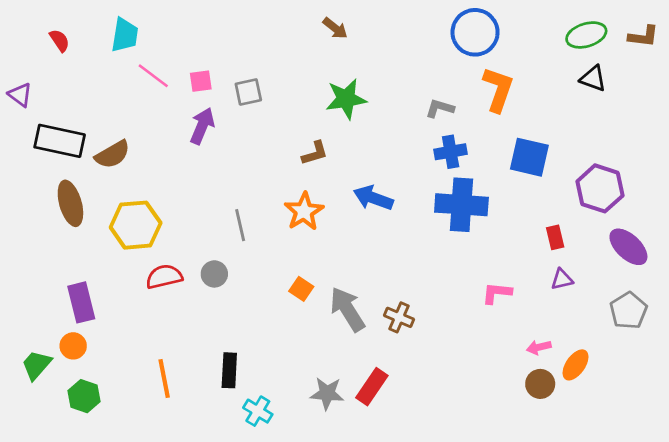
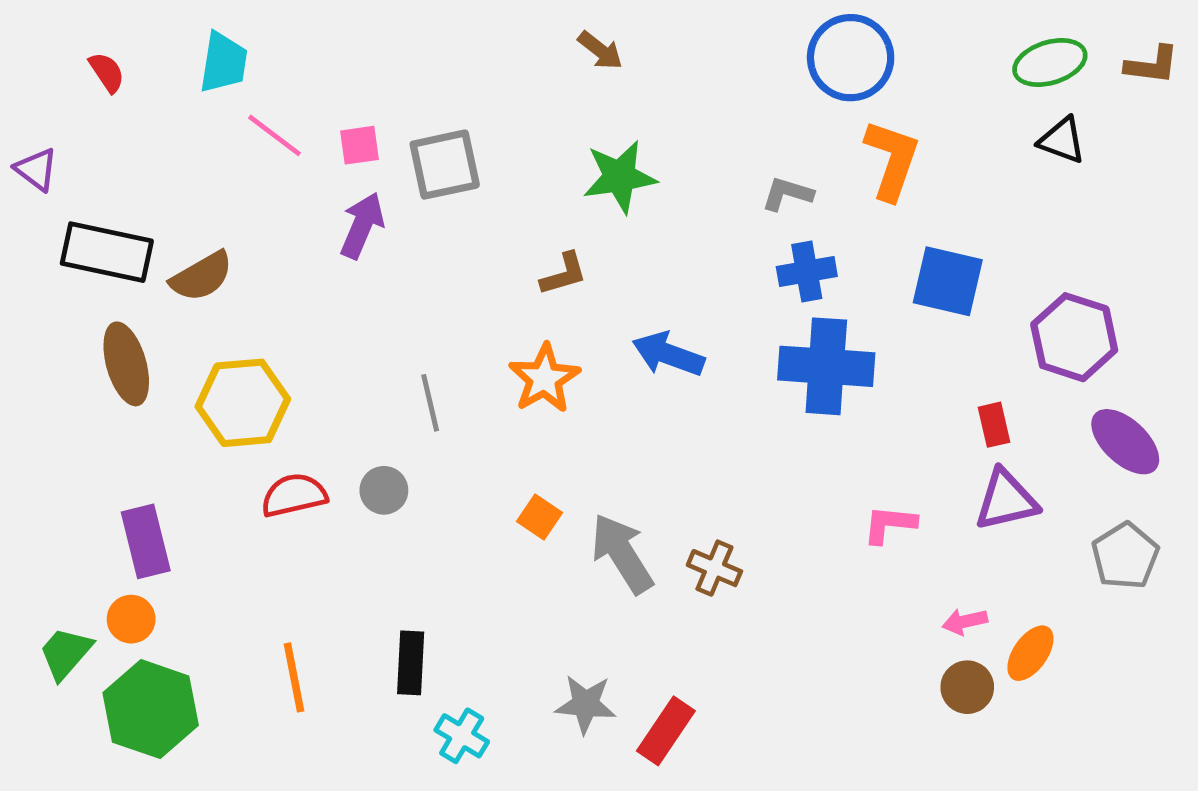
gray square: (248, 92) -> (445, 165), size x1.4
purple triangle: (562, 279) -> (1006, 500), size x1.6
red rectangle: (372, 387) -> (666, 731), moved
green hexagon: (84, 396) -> (151, 709), size x1.6

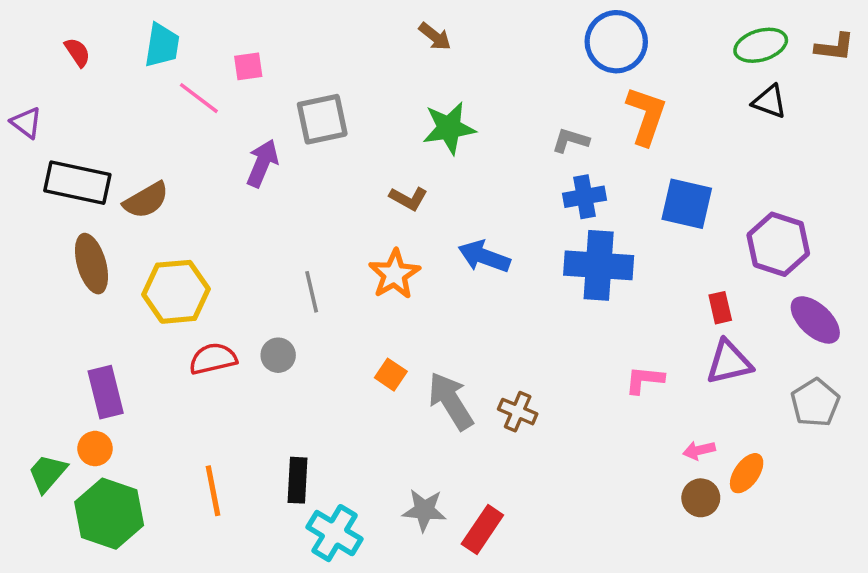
pink square: (360, 145) -> (248, 66), moved
brown L-shape: (564, 274) -> (408, 198), turned 45
cyan cross: (462, 736) -> (335, 533), size x1.4

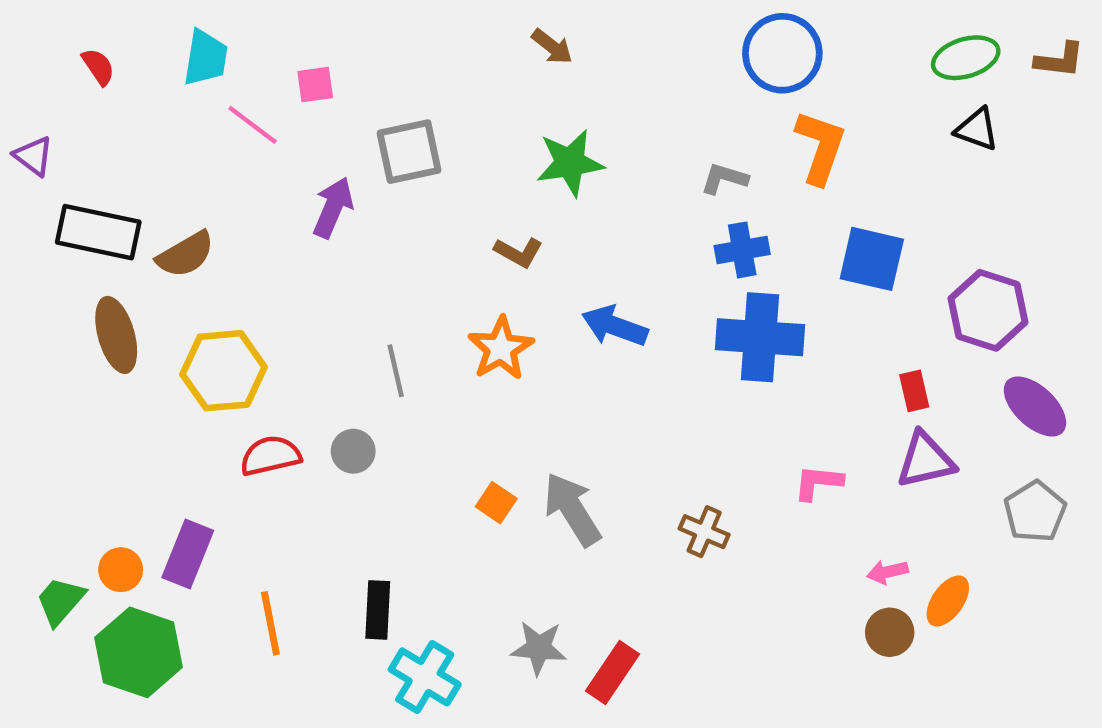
orange square: (391, 375) -> (496, 503), moved
purple rectangle: (106, 392) -> (188, 554), moved, turned 36
brown cross: (518, 412) -> (704, 532), moved

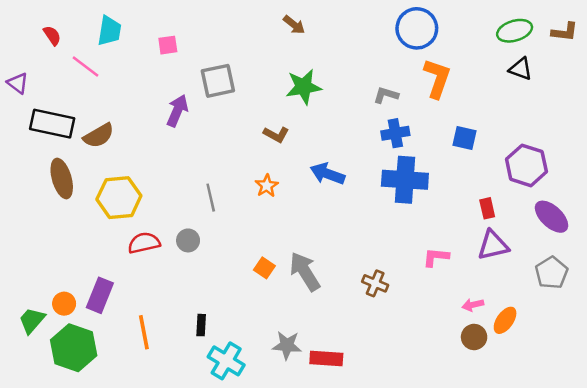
pink line: (253, 125) -> (86, 66), moved
blue square: (872, 259) -> (465, 138), size x0.7
orange star: (501, 348) -> (267, 186), size x0.7
black rectangle: (378, 610) -> (201, 325), size x0.7
red rectangle: (612, 672) -> (326, 358), turned 60

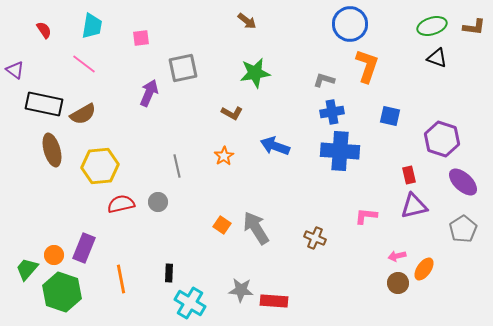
pink line: (86, 66) -> (84, 64), moved

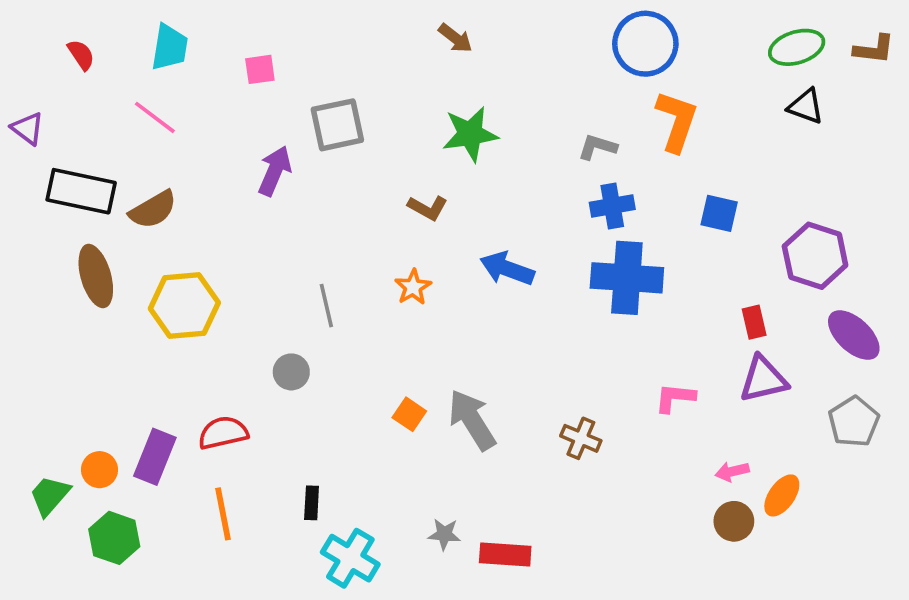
red semicircle: (121, 204) -> (223, 433), moved
gray star: (241, 290) -> (444, 534), size x0.7
green hexagon: (62, 292) -> (114, 538), size x0.7

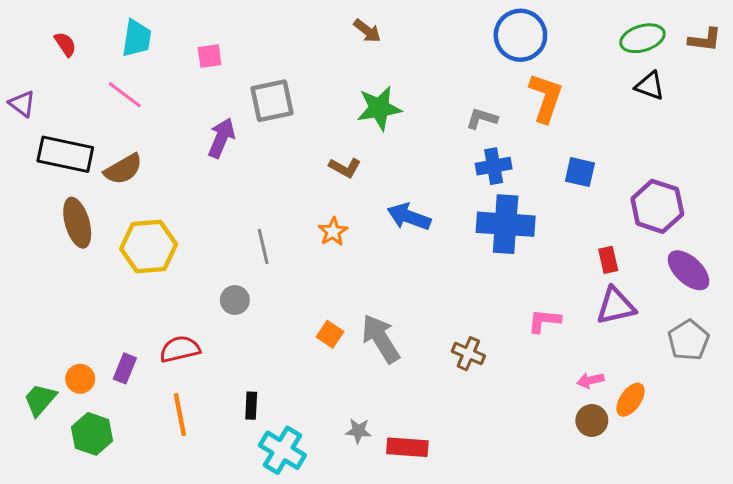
purple rectangle: (155, 457) -> (125, 368), size x0.7

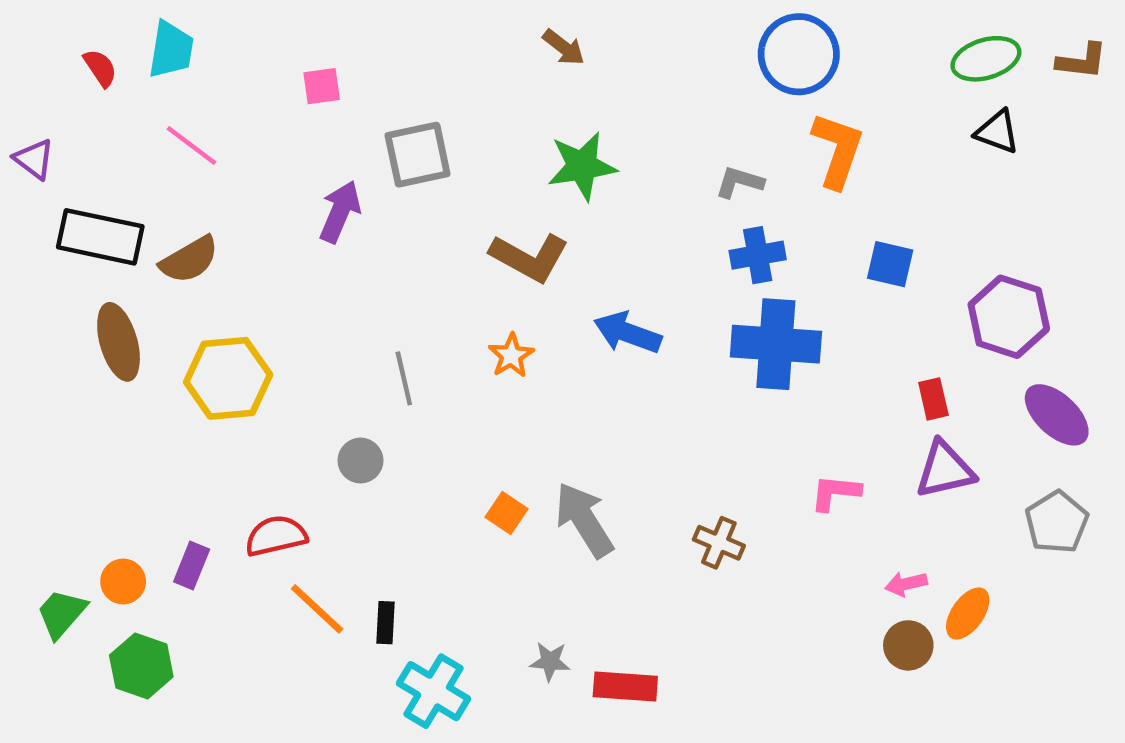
cyan trapezoid: (137, 38) -> (171, 50), moved
brown L-shape: (345, 168) -> (529, 257), size x1.6
orange line: (180, 415) -> (317, 609), moved, turned -36

